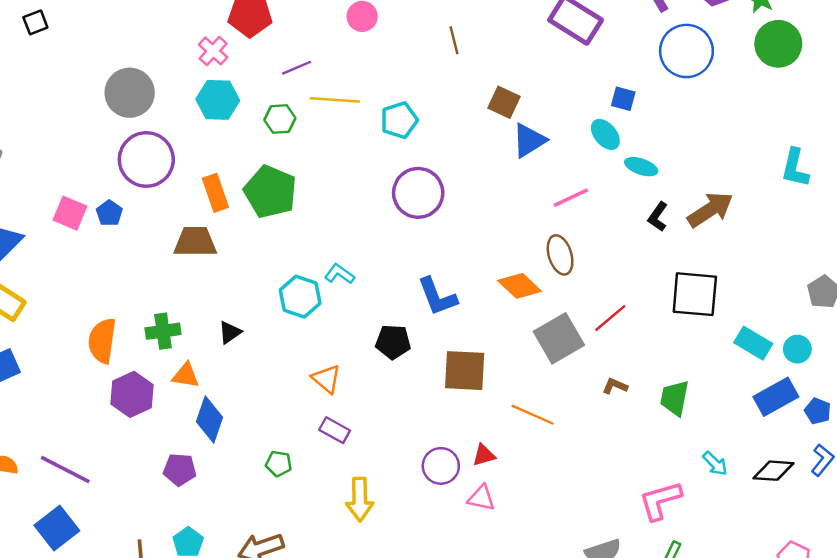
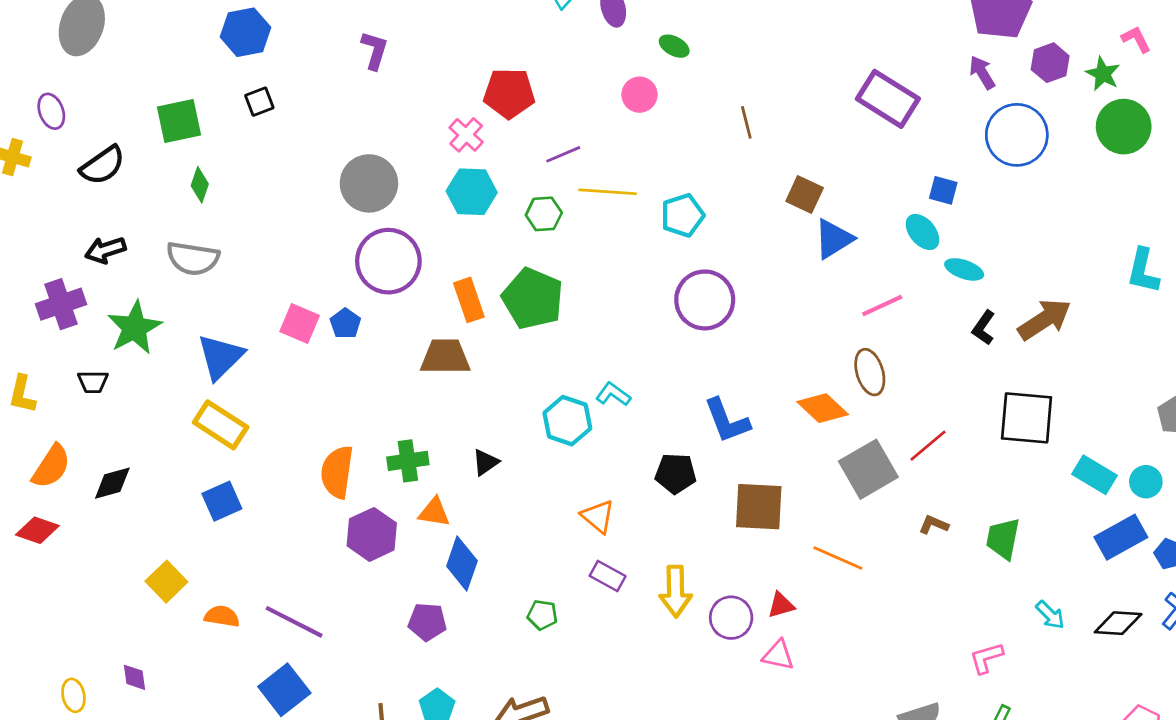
yellow arrow: (360, 499) -> (676, 591), moved
pink L-shape: (660, 501) -> (986, 658), size x0.7

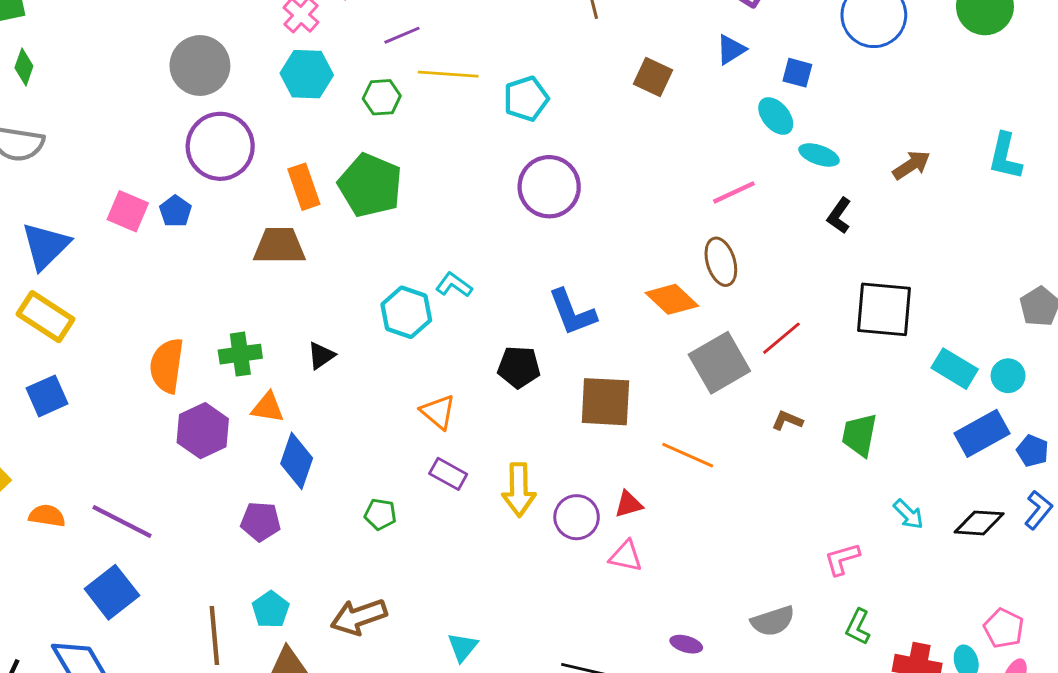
blue triangle: (834, 239) -> (731, 50), moved, size x0.7
brown arrow: (1045, 319) -> (911, 165), moved, size x0.7

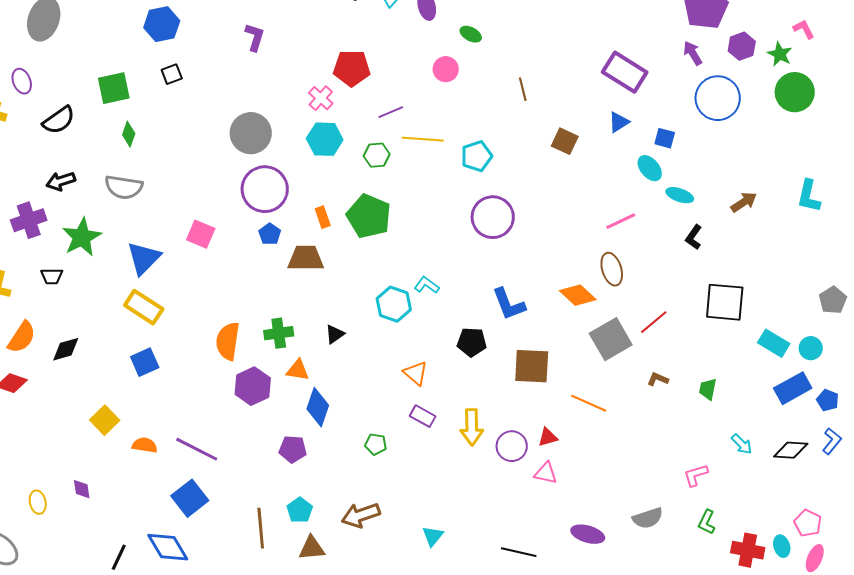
orange rectangle: (304, 187) -> (323, 217), size x0.7
blue pentagon: (175, 211) -> (270, 234), moved
green trapezoid: (859, 435) -> (708, 389), size x0.7
purple ellipse: (686, 644) -> (588, 534), size x1.5

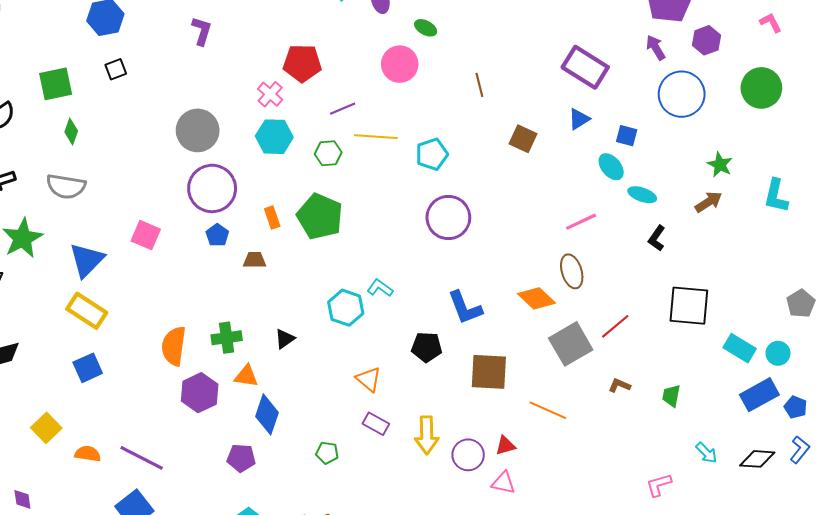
green star: (780, 54) -> (720, 165), moved
pink circle: (446, 69) -> (400, 64), size x1.4
brown trapezoid: (306, 258) -> (255, 260), size x0.6

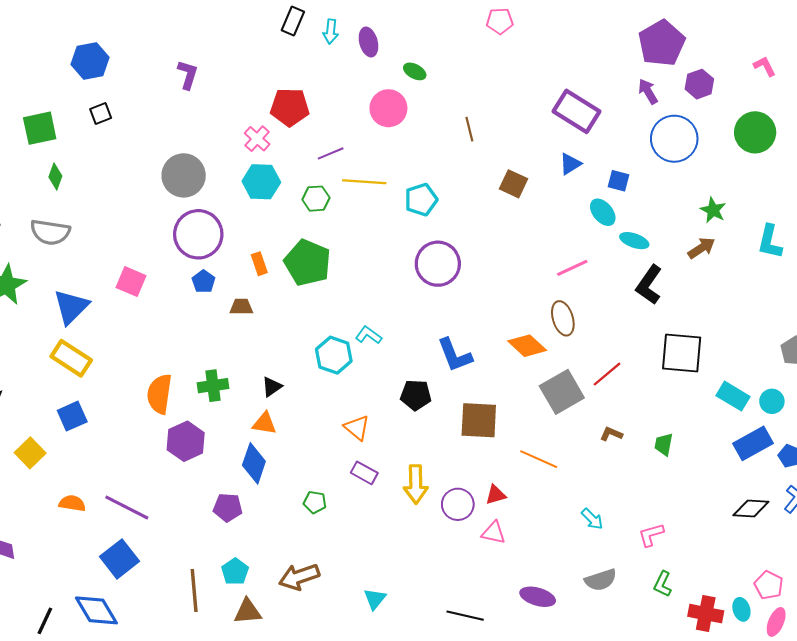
black L-shape: (657, 238) -> (649, 285), size x1.5
orange triangle: (246, 376) -> (264, 423), moved
yellow square: (46, 428) -> (30, 453), moved
cyan arrow: (706, 453) -> (592, 519), moved

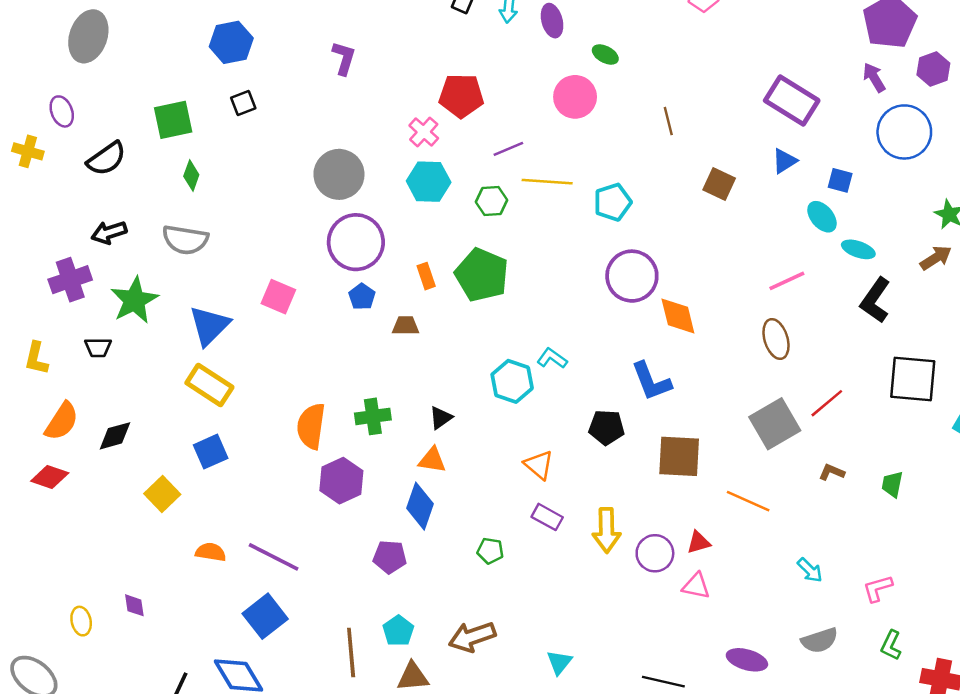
orange diamond: (527, 346) -> (678, 316), moved, turned 33

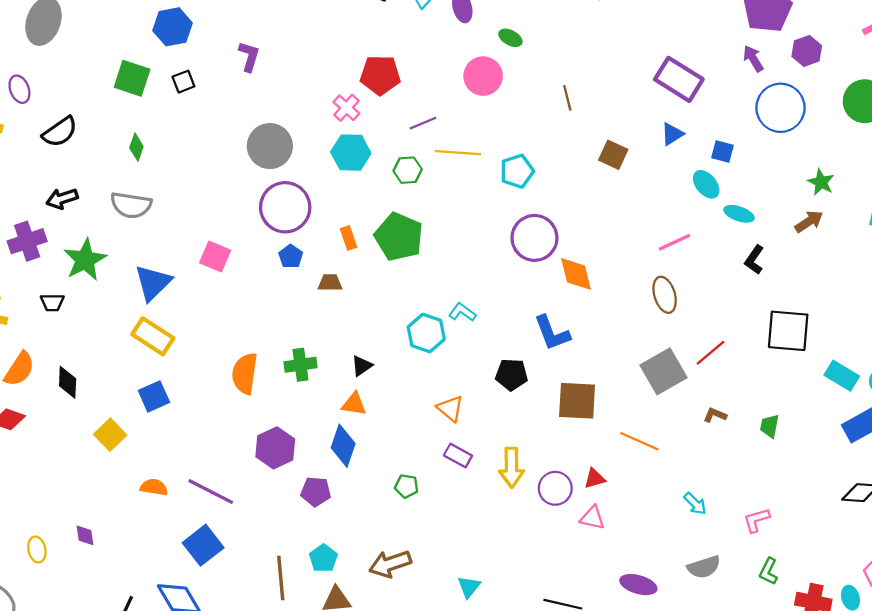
purple L-shape: (344, 58) -> (249, 56), moved
green square: (173, 120) -> (132, 78), moved, turned 30
black L-shape: (875, 300) -> (754, 260), size x0.7
black diamond: (115, 436) -> (68, 382), turned -72
purple hexagon: (341, 481) -> (275, 448), moved

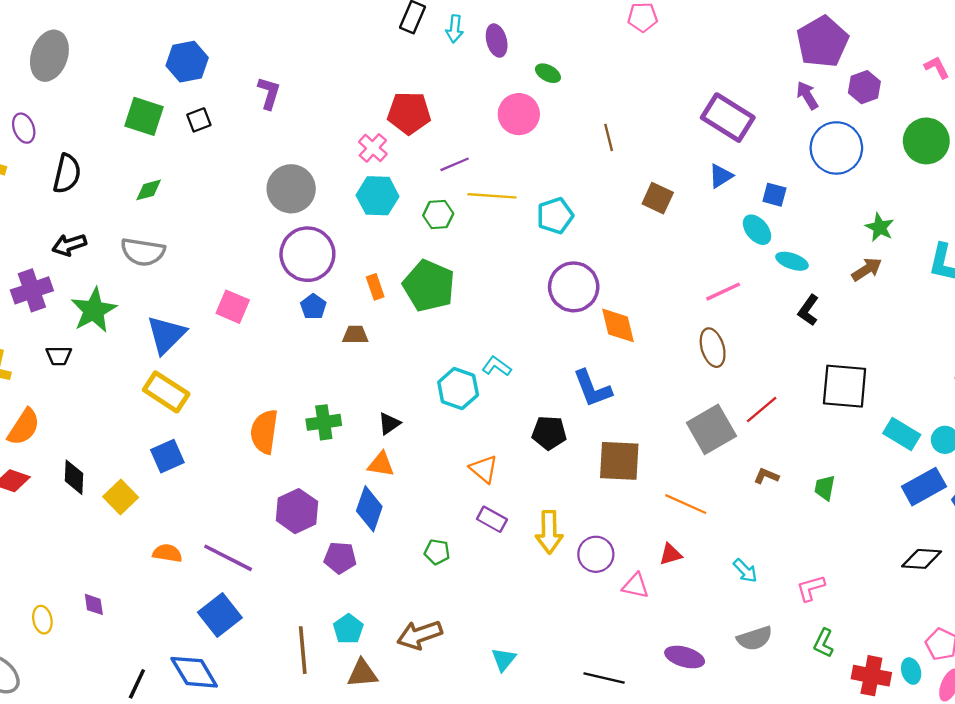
black semicircle: (60, 132) -> (67, 174), turned -42
green diamond: (136, 147) -> (149, 190), turned 56
black diamond: (68, 382) -> (74, 477), moved
red triangle: (595, 478) -> (671, 554), moved

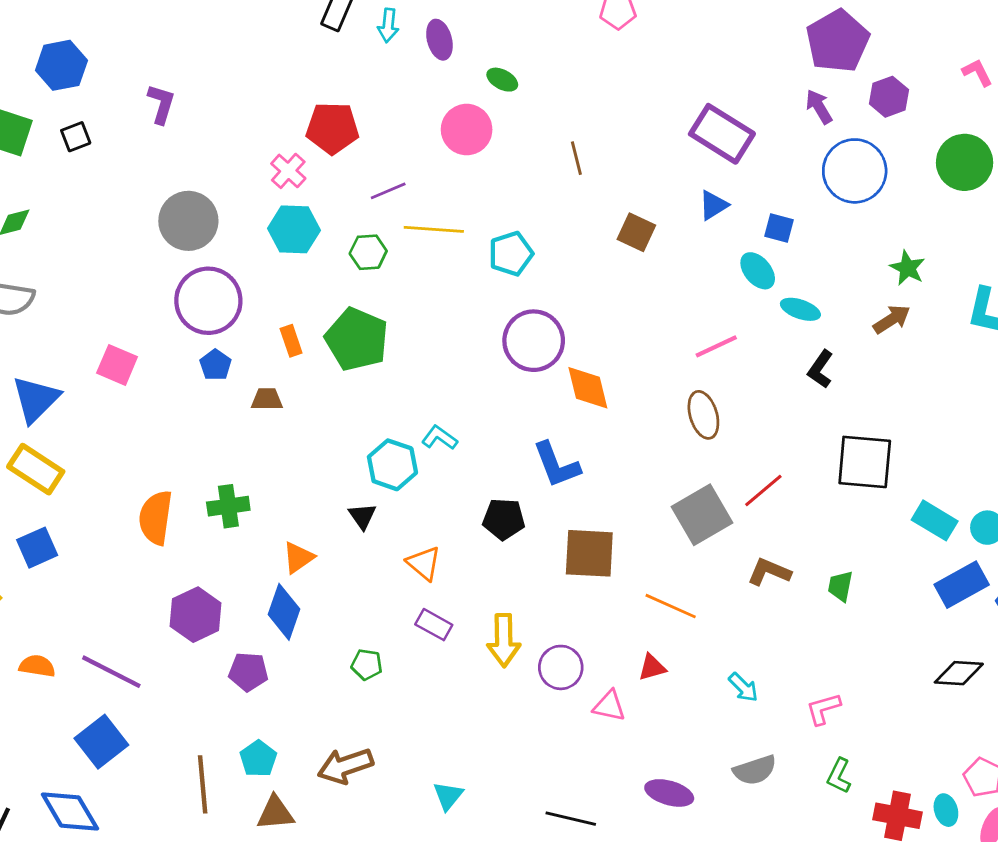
black triangle: (389, 423) -> (362, 516), moved, turned -30
orange triangle: (381, 464) -> (298, 558), turned -44
brown L-shape: (766, 476) -> (769, 572), size x1.4

